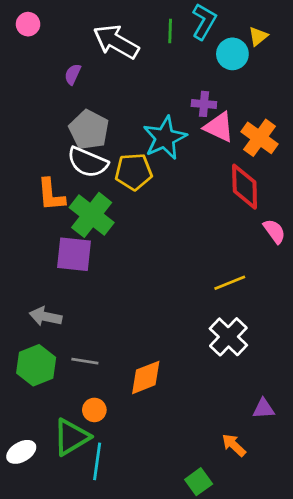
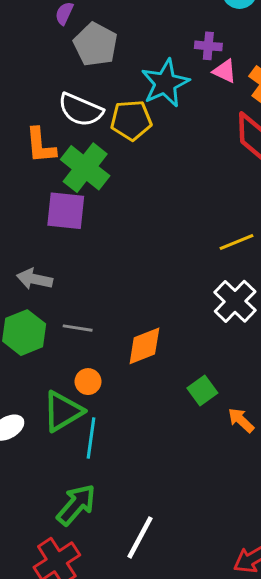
pink triangle: (219, 127) -> (225, 71), size x0.7
gray pentagon: (89, 130) -> (95, 44), moved
green square: (199, 482) -> (202, 390), moved

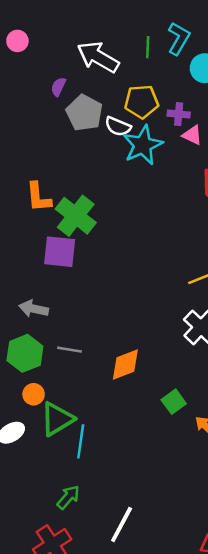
white semicircle: (81, 110) -> (118, 126), moved, size x0.7
yellow pentagon: (131, 120) -> (141, 102), moved
orange circle: (88, 382) -> (34, 394), moved
green arrow: (76, 505) -> (68, 497), size x0.7

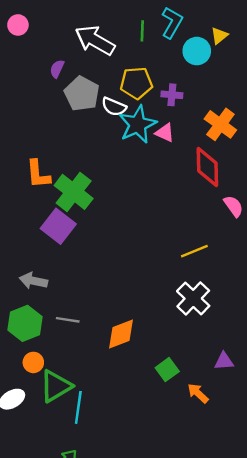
pink triangle: (192, 135) -> (165, 133), moved
purple square: (60, 252) -> (58, 226), turned 32

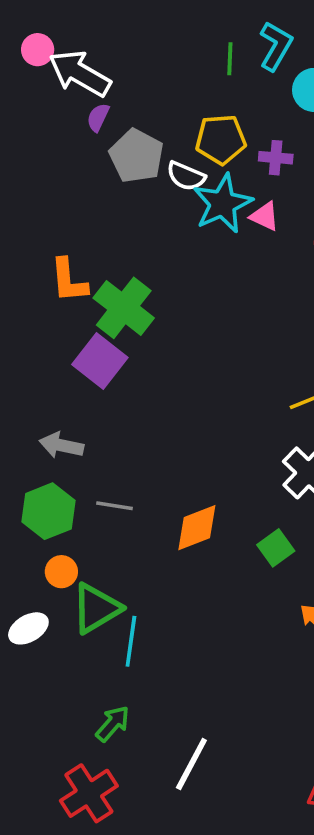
white arrow: (95, 40) -> (80, 73), moved
green square: (167, 370) -> (276, 548), moved

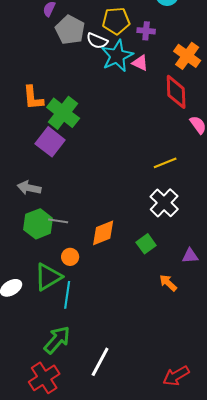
green hexagon: (49, 511) -> (38, 224), moved
orange circle: (61, 572) -> (70, 257), moved
green arrow: (113, 724) -> (57, 340), size x1.4

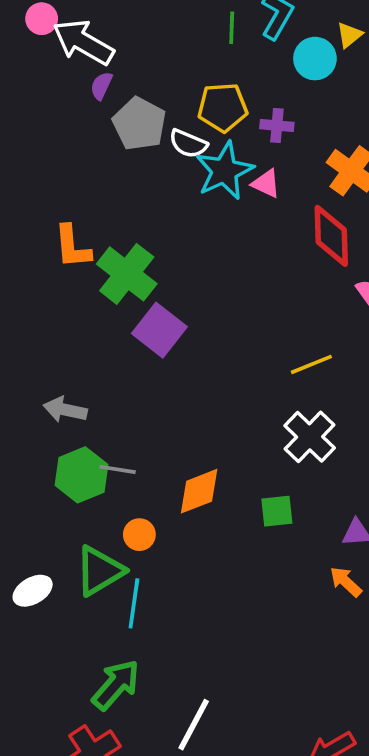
purple square: (50, 142) -> (159, 330), moved
green square: (146, 244) -> (277, 511), turned 30
orange arrow: (168, 283) -> (346, 582), moved

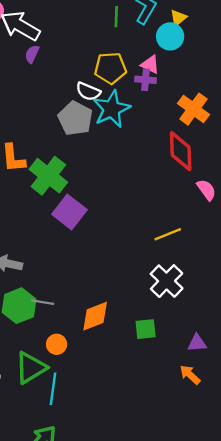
yellow triangle: (349, 35) -> (178, 18), moved
gray pentagon: (139, 124) -> (75, 118), moved
pink triangle: (266, 183) -> (150, 65), moved

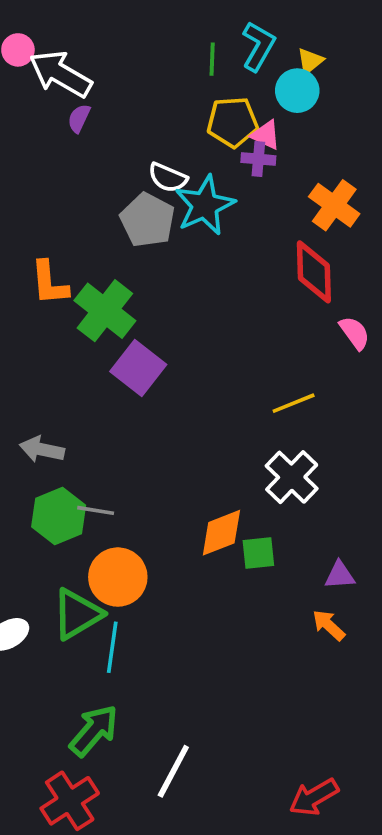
yellow pentagon: (110, 68) -> (232, 122), moved
orange diamond: (95, 316) -> (221, 533), moved
orange circle: (57, 344) -> (118, 577), size x1.8

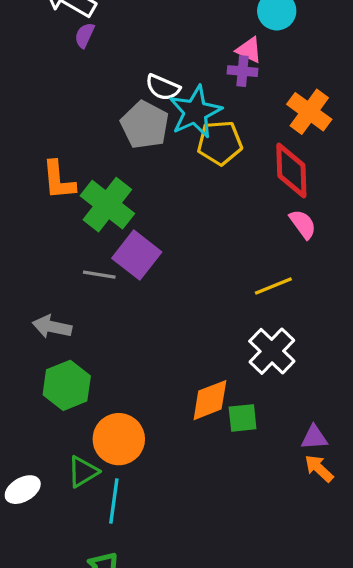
yellow pentagon: (232, 122) -> (220, 143), moved
pink semicircle: (355, 333) -> (303, 224), moved
gray line: (96, 510) -> (99, 275), moved
green triangle: (77, 614) -> (83, 472), size x0.7
orange arrow: (329, 625) -> (319, 468), moved

